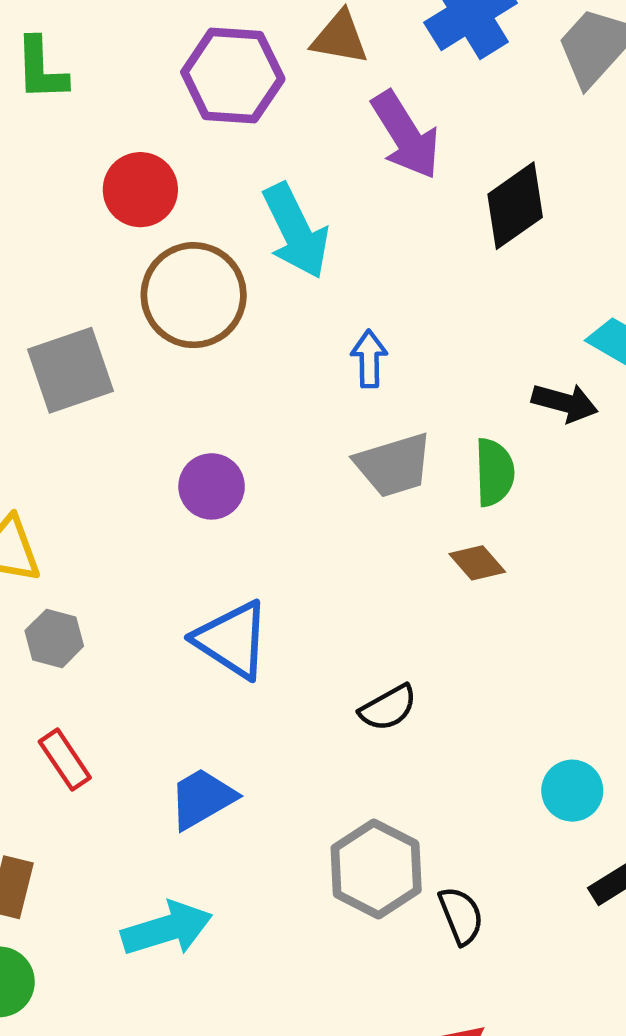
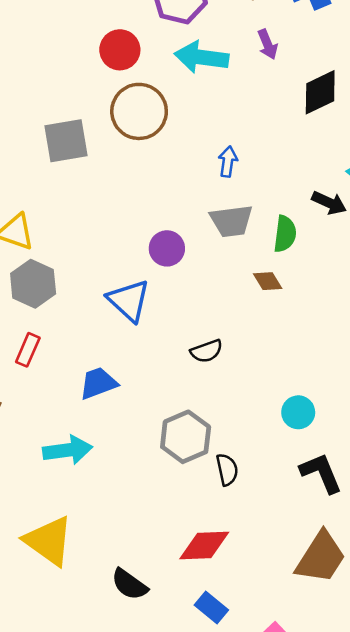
purple arrow: (406, 135) -> (268, 44), size x0.6
cyan arrow: (296, 231) -> (202, 57), moved, turned 114
purple circle: (212, 486) -> (167, 248), moved
gray hexagon: (54, 638) -> (33, 284), size x1.5
red rectangle: (65, 760) -> (28, 350), turned 48

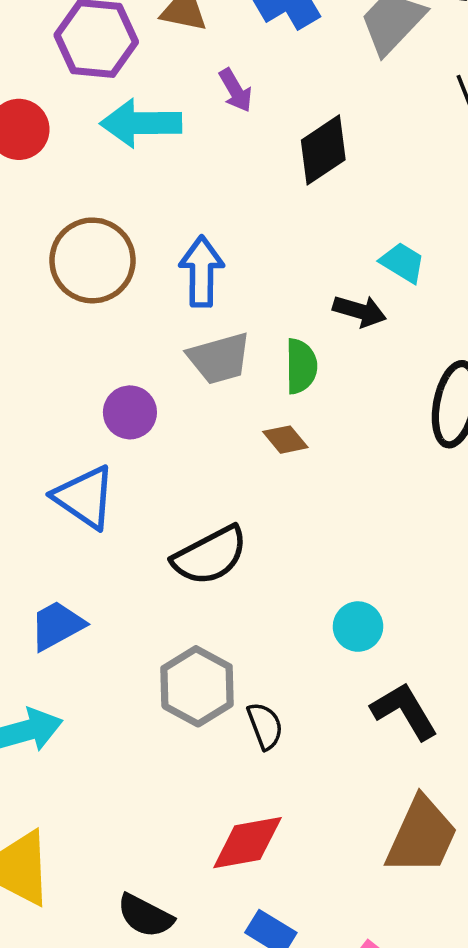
brown circle: (139, 111) -> (92, 260), moved
blue arrow: (228, 162) -> (201, 271), size x1.5
black semicircle: (207, 351) -> (210, 556), size x1.6

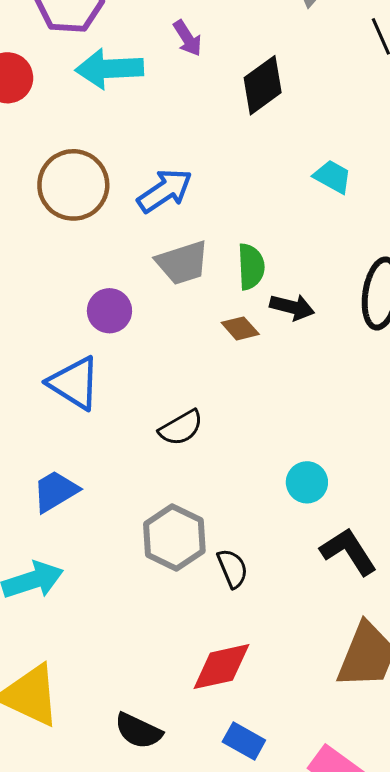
blue arrow: (201, 271) -> (165, 191), turned 58
black arrow: (360, 311) -> (292, 307), moved
black semicircle: (210, 556) -> (181, 428), size x0.7

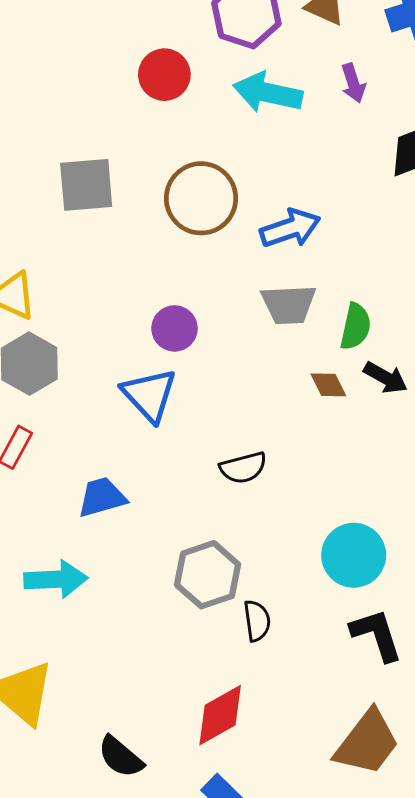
purple circle: (109, 311) -> (175, 328), moved
cyan circle: (307, 482) -> (354, 555), size x1.5
red diamond: (221, 667) -> (220, 715), turned -32

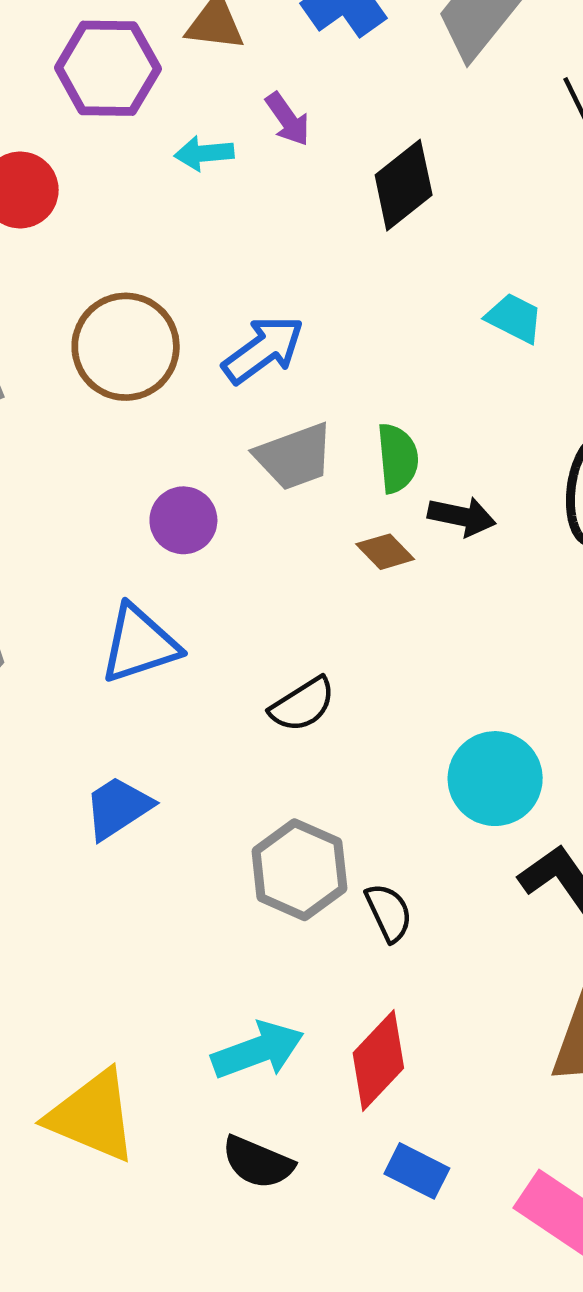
cyan arrow: (268, 93) -> (204, 153), moved, size x0.6
purple circle: (175, 328) -> (183, 520), moved
blue triangle: (149, 395) -> (139, 644), turned -48
cyan arrow: (56, 579) -> (258, 1050), moved

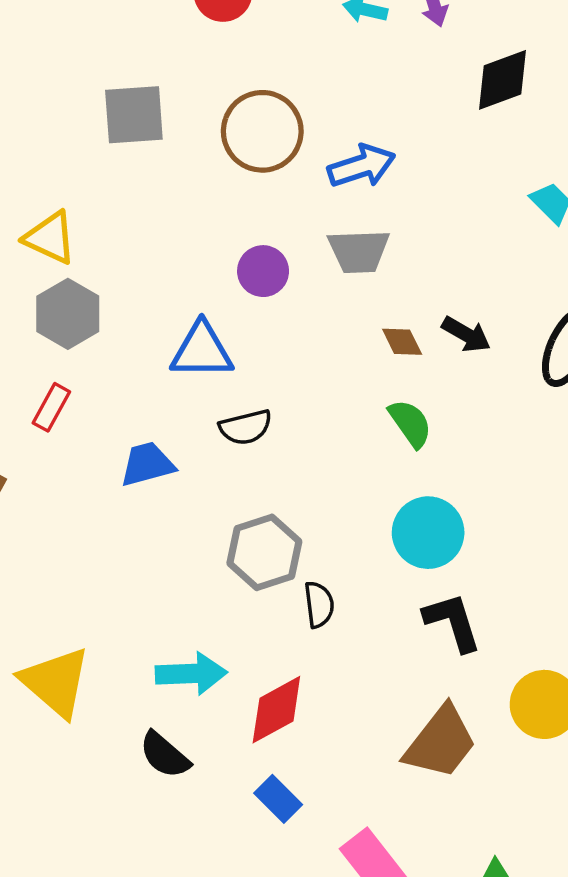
green semicircle: (397, 458) -> (410, 423), moved, turned -48
black semicircle: (302, 705) -> (246, 427), moved

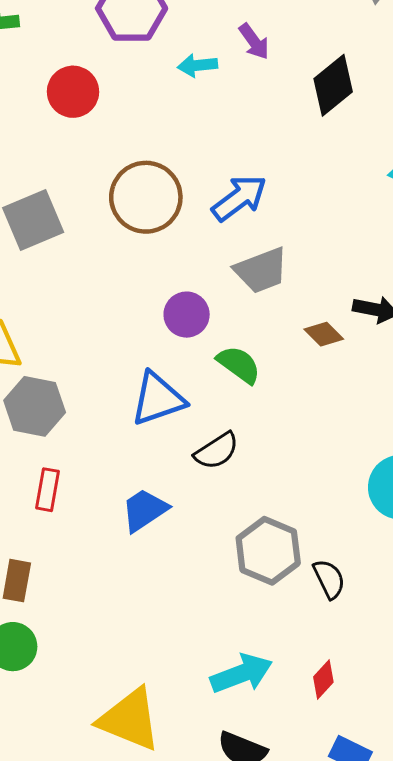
green semicircle: (410, 423) -> (239, 365), moved
red diamond: (276, 710) -> (323, 679), size x0.6

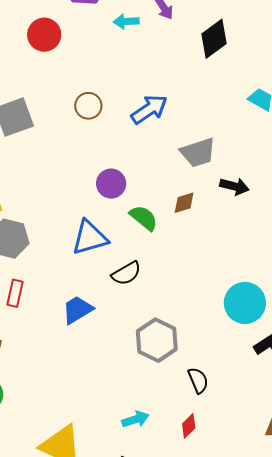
brown circle: (146, 197) -> (88, 106), size x0.6
gray trapezoid: (261, 270) -> (198, 153), moved
brown diamond: (324, 334) -> (184, 203), moved, turned -65
black semicircle: (329, 579) -> (198, 380), moved
cyan arrow: (241, 674) -> (135, 419), size x0.7

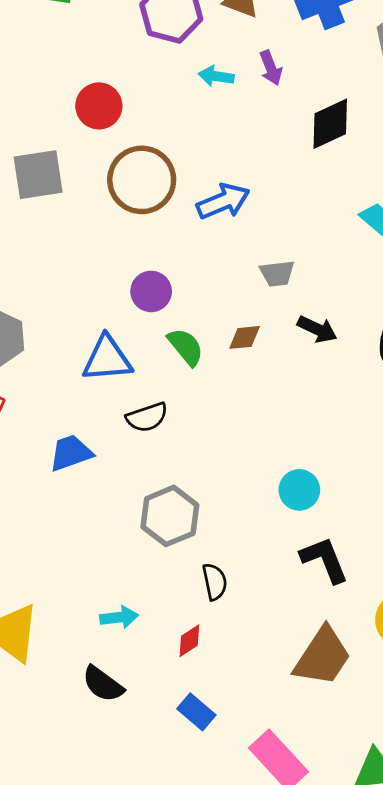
red circle: (44, 35) -> (99, 106), moved
brown circle: (88, 106) -> (142, 180), size x1.8
gray trapezoid: (198, 153) -> (277, 273), size x0.7
cyan circle: (245, 303) -> (299, 490), size x0.7

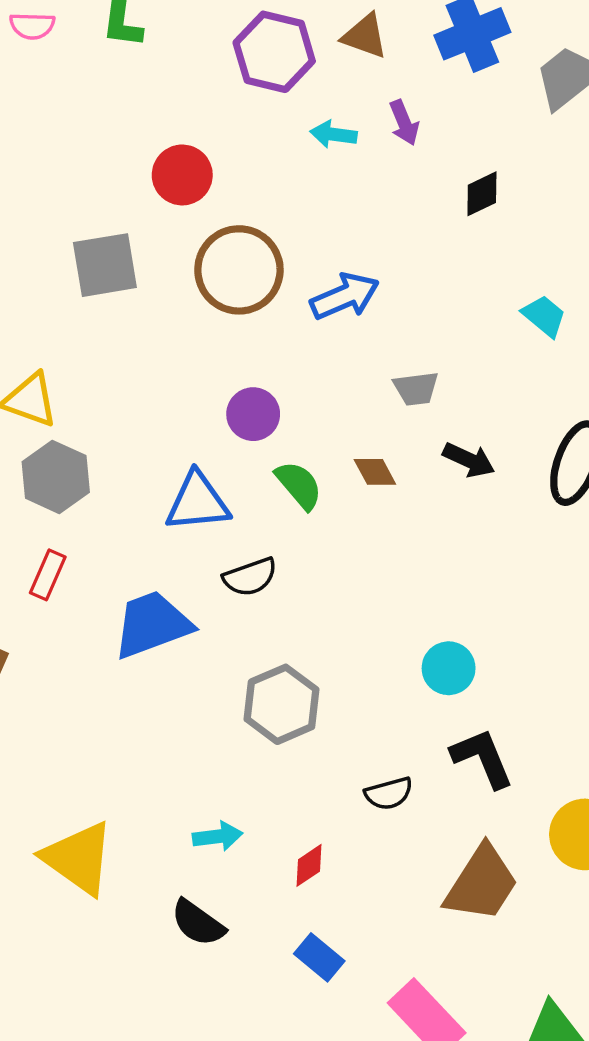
black diamond: (330, 124) -> (482, 194), size x0.7
brown diamond: (245, 337) -> (375, 472), turned 68
blue trapezoid: (71, 453) -> (152, 625), size x1.4
black semicircle: (215, 582) -> (389, 793), moved, turned 87

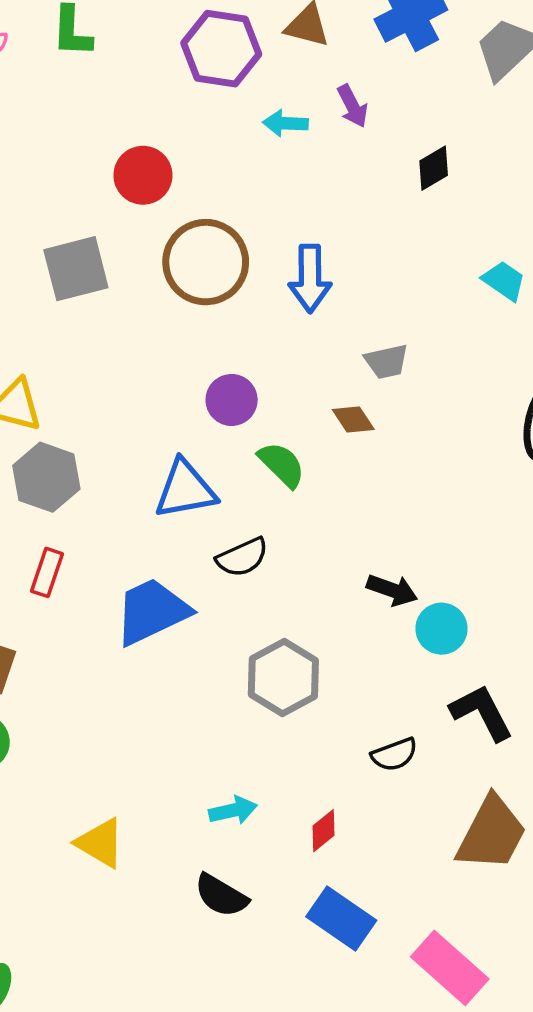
blue arrow: (345, 296) -> (310, 279), turned 118
black arrow: (469, 460) -> (392, 590), moved
brown diamond: (375, 472) -> (353, 420), moved
yellow triangle: (78, 858) -> (100, 843), size x0.7
blue rectangle: (319, 957) -> (341, 919), size x1.4

